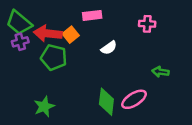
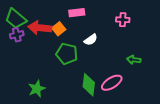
green pentagon: (54, 57) -> (67, 54), moved

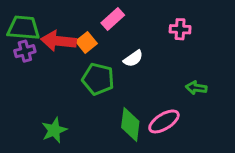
pink rectangle: (77, 13) -> (113, 19), turned -35
green trapezoid: (16, 19) -> (23, 28), turned 145

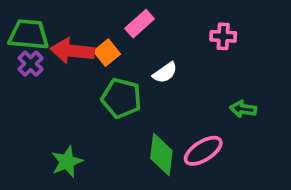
purple cross: (25, 51) -> (31, 64), turned -30

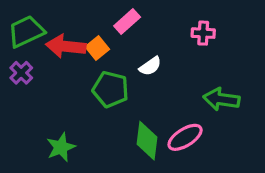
green trapezoid: (29, 35) -> (26, 31), turned -30
purple cross: (31, 64) -> (21, 73), moved
green arrow: (243, 109) -> (221, 99), size x1.5

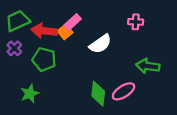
pink rectangle: (127, 22) -> (73, 22), moved
white semicircle: (150, 66) -> (100, 44), size x1.5
green pentagon: (111, 89) -> (44, 59), moved
green star: (61, 147) -> (30, 94), moved

